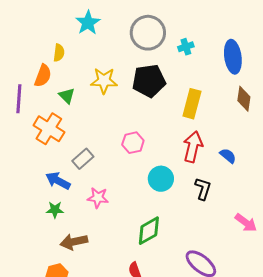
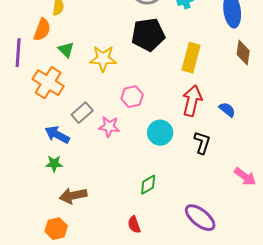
yellow star: (104, 81) -> (103, 59), moved
pink star: (98, 198) -> (109, 127), moved
green diamond: (149, 231) -> (148, 185), size x0.7

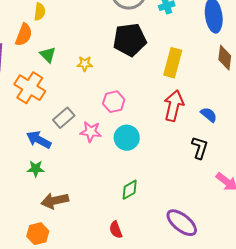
yellow star: (103, 59) -> (85, 64), size x0.6
cyan circle: (160, 133) -> (127, 138), moved
black L-shape: (202, 143) -> (200, 148), moved

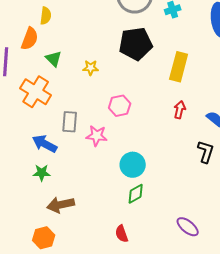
red arrow: (174, 106) -> (180, 110), size x0.6
gray rectangle: (64, 118) -> (70, 122), turned -45
cyan circle: (127, 138) -> (133, 165), moved
purple ellipse: (182, 223) -> (188, 227), size x0.7

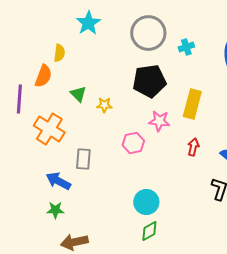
green triangle: (54, 59) -> (78, 94), moved
pink star: (97, 136) -> (159, 121), moved

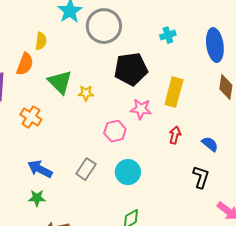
gray circle: (148, 33) -> (104, 26), moved
green triangle: (78, 94) -> (60, 82), size x1.5
orange cross: (49, 129) -> (31, 117), size x0.7
gray rectangle: (83, 159) -> (86, 169), moved, turned 30
cyan circle: (146, 202) -> (128, 172), moved

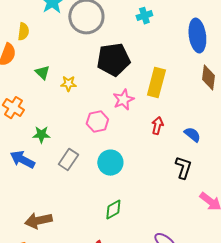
cyan cross: (168, 35) -> (144, 16), moved
green triangle: (60, 82) -> (42, 73), size x0.6
pink star: (141, 109) -> (123, 100), turned -30
green star: (37, 198) -> (41, 135), moved

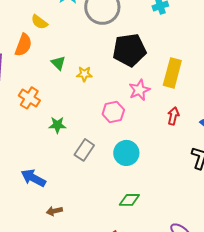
yellow semicircle: (23, 32) -> (39, 22), turned 120
blue arrow: (22, 160) -> (33, 178), moved
green diamond: (113, 210) -> (129, 200), turned 30
brown arrow: (38, 221) -> (54, 211), size x0.6

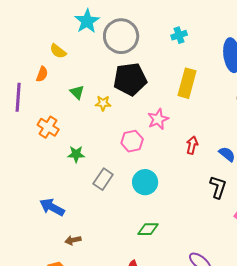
orange semicircle: (23, 45) -> (42, 74), size x0.7
black pentagon: (129, 50) -> (130, 79), moved
yellow rectangle: (172, 73) -> (187, 83), moved

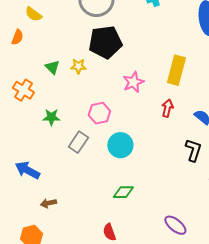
yellow rectangle: (187, 83) -> (176, 70), moved
green triangle: (77, 92) -> (52, 67), moved
pink hexagon: (132, 141) -> (99, 113), moved

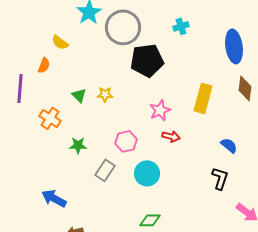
black pentagon: (105, 42) -> (147, 60), moved
red arrow: (167, 108) -> (171, 136), moved, turned 90

